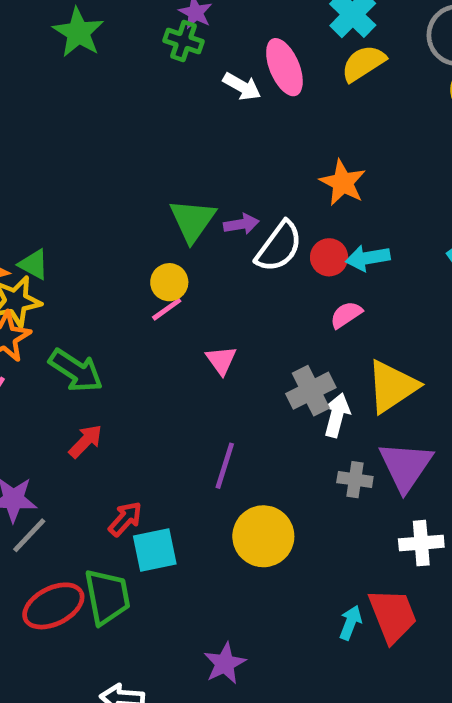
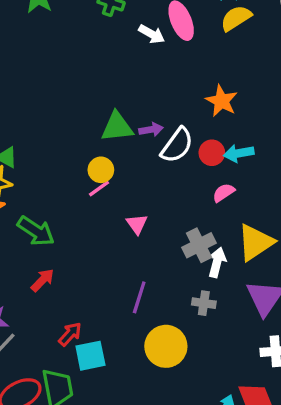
green triangle: (192, 220) -> (117, 127), turned 48
gray cross: (355, 480) -> (204, 303), moved

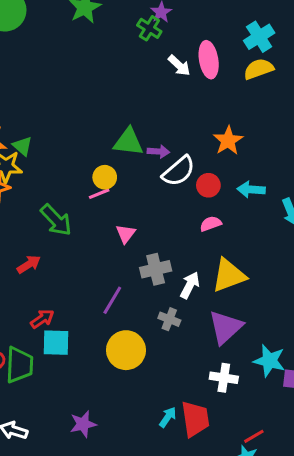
cyan arrow: (239, 153) -> (251, 189), moved
green arrow: (36, 231) -> (56, 220), moved
gray cross: (199, 245) -> (156, 269), moved

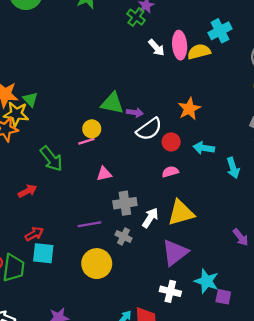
yellow semicircle: (259, 69) -> (199, 52), moved
pink triangle: (126, 234) -> (104, 174), turned 35
purple line: (112, 300) -> (89, 224), turned 45
gray cross: (169, 319) -> (124, 236), moved

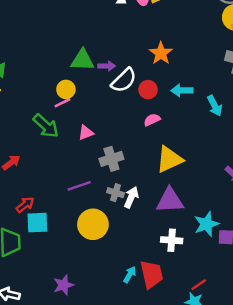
green arrow: (51, 159) -> (46, 126), moved
white arrow: (150, 218) -> (131, 197), moved
purple triangle: (175, 253) -> (170, 200), turned 44
cyan star: (207, 281) -> (206, 224), turned -30

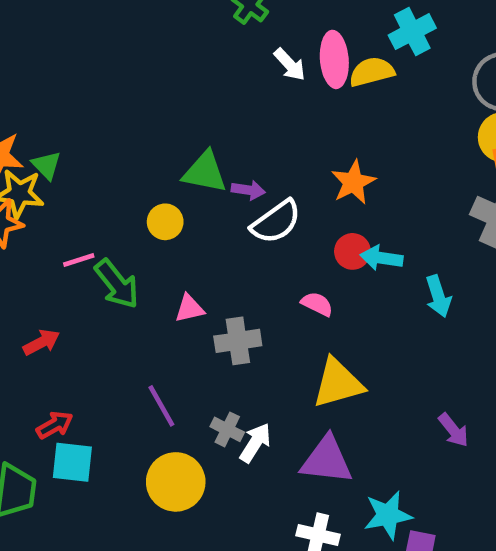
red circle: (148, 90) -> (352, 251), moved
pink line: (62, 103) -> (79, 260), moved
pink semicircle: (152, 120) -> (317, 304), turned 42
gray cross: (111, 159) -> (238, 341), moved
purple line: (79, 186) -> (161, 406), turned 70

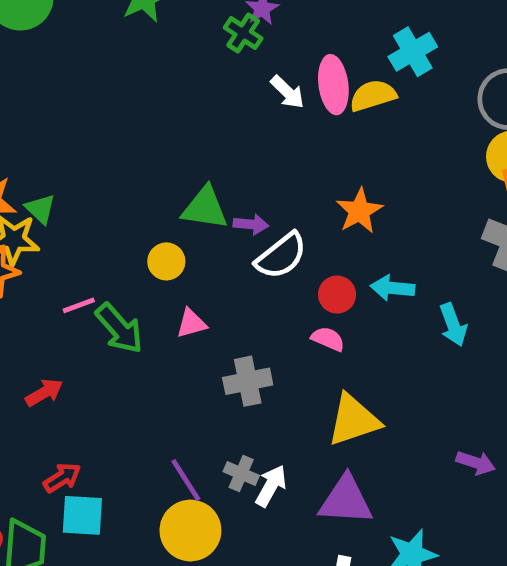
red circle: (352, 251) -> (337, 295), moved
pink triangle: (189, 308) -> (191, 323), moved
purple line: (161, 406) -> (186, 480), moved
purple arrow: (453, 430) -> (476, 463), turned -30

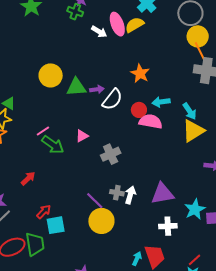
yellow circle: (166, 261) -> (51, 75), moved, size x1.5
pink line: (79, 305) -> (43, 131), moved
pink semicircle: (328, 339) -> (151, 121), moved, size x1.6
yellow triangle: (354, 420) -> (193, 131), moved

